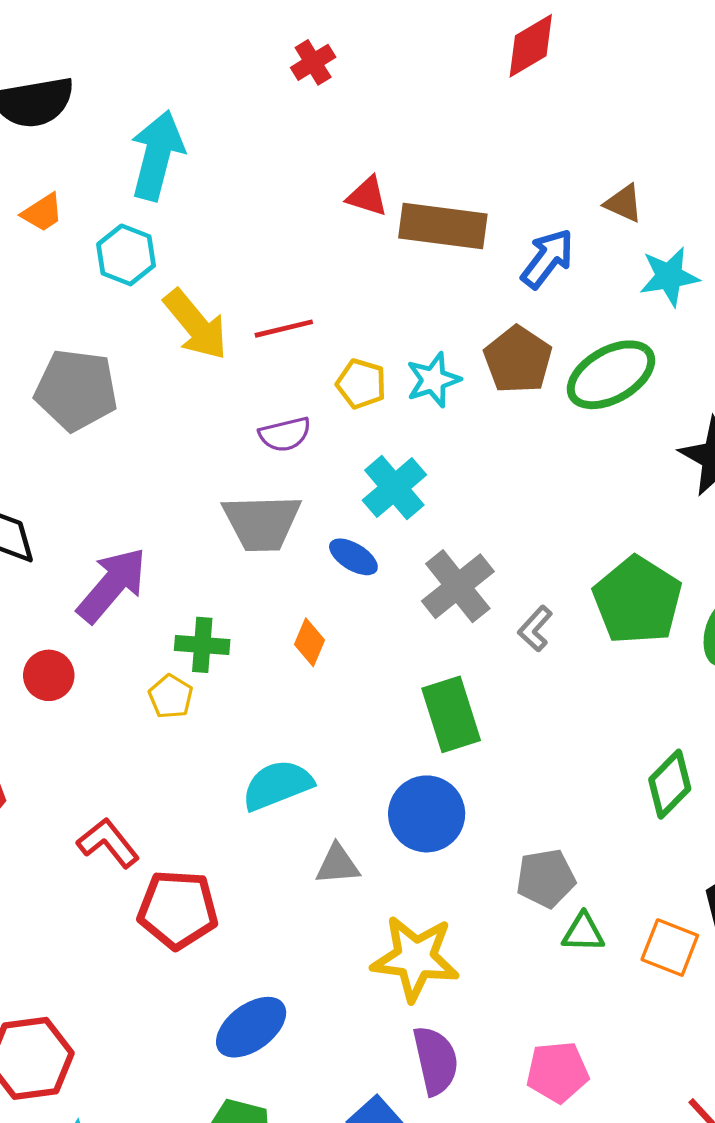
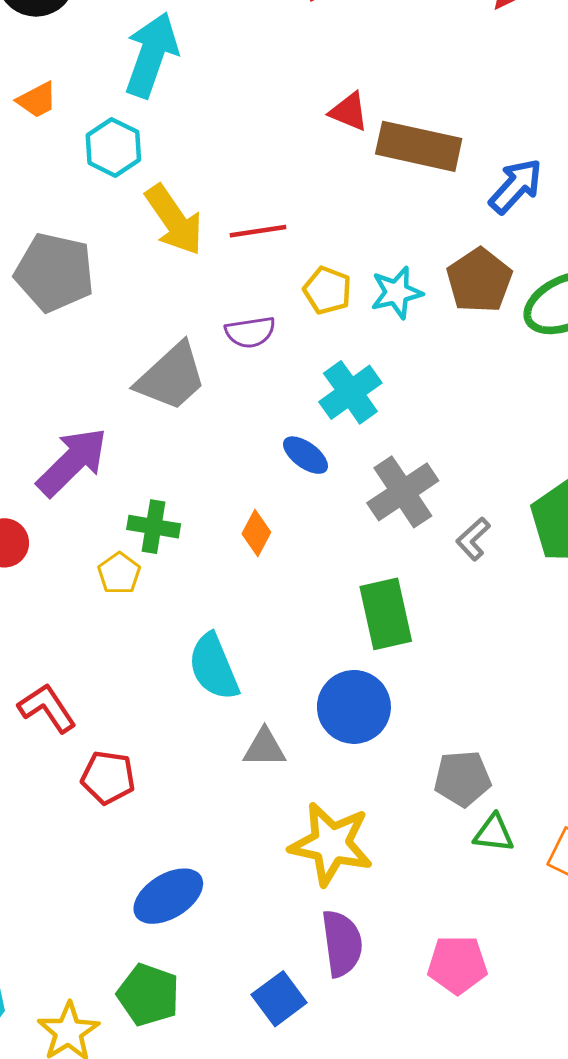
gray trapezoid: (262, 523) -> (171, 377), moved, turned -46
cyan semicircle: (277, 785) -> (214, 667), turned -96
red pentagon: (178, 909) -> (108, 777), size x0.7

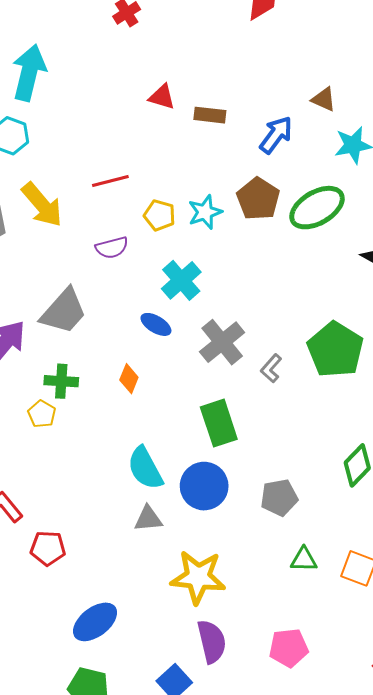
brown rectangle: (419, 146) -> (210, 115), size x0.6
yellow arrow: (174, 220) -> (42, 205), moved
gray trapezoid: (171, 377) -> (64, 311), moved
cyan semicircle: (214, 667) -> (145, 468), moved
gray pentagon: (462, 779) -> (279, 497), moved

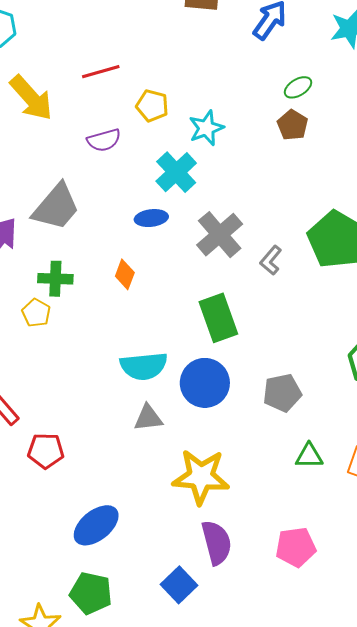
brown pentagon: (258, 199) -> (293, 125), moved, size x0.7
green ellipse: (317, 208) -> (298, 87), moved, size x0.5
cyan star: (205, 212) -> (206, 128), moved
blue ellipse: (156, 324) -> (151, 218), turned -36
cyan semicircle: (145, 468) -> (144, 366), turned -66

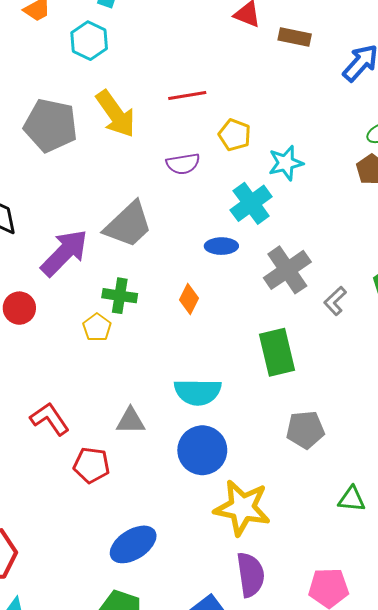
blue circle: (205, 383) -> (202, 450), moved
gray pentagon: (282, 393) -> (305, 430), moved
gray triangle: (148, 418) -> (131, 421), moved

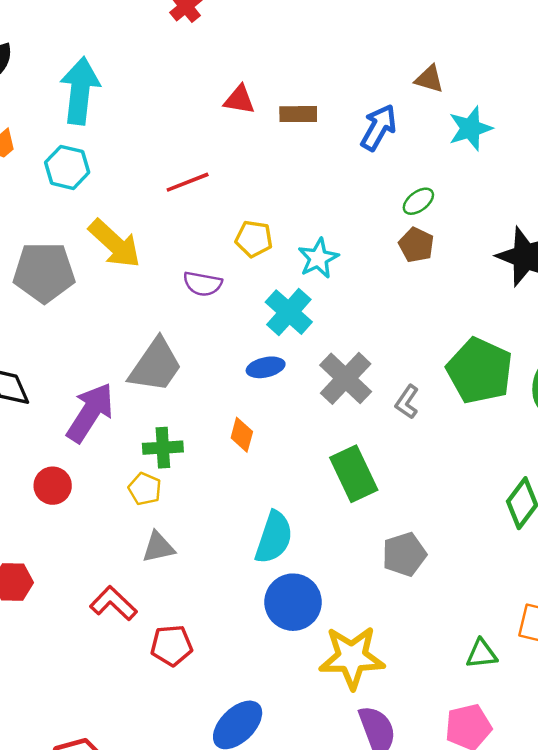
red line: (187, 96) -> (188, 182), moved
purple semicircle: (183, 164) -> (203, 284), turned 32
cyan semicircle: (198, 392) -> (274, 537), turned -60
gray triangle: (131, 421) -> (158, 547), moved
green triangle: (352, 499) -> (482, 654), moved

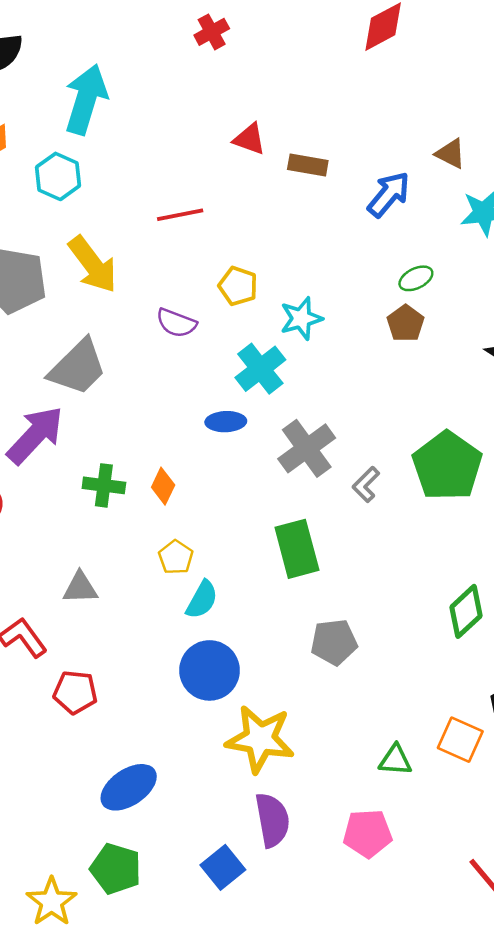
gray trapezoid: (156, 365) -> (78, 367), moved
orange diamond: (242, 435) -> (163, 486), moved
yellow pentagon: (145, 489) -> (176, 557), moved
cyan semicircle: (274, 537) -> (202, 600), size x0.7

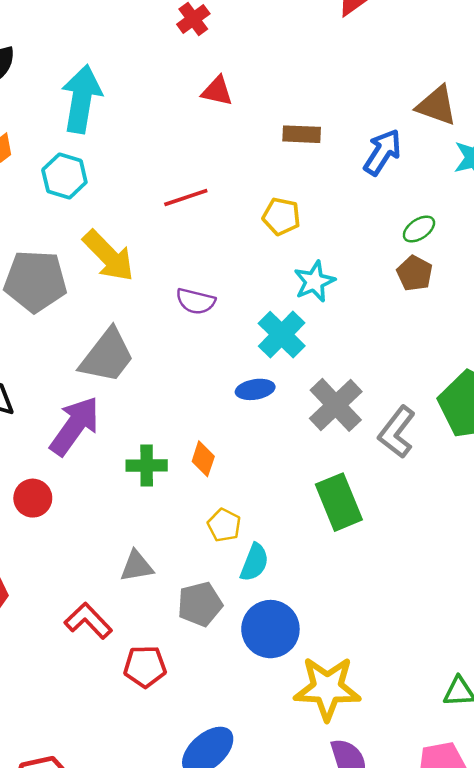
red triangle: (249, 139) -> (217, 91), moved
brown triangle: (451, 154) -> (437, 106), size x1.4
yellow pentagon: (238, 286) -> (281, 216), moved
gray L-shape: (366, 484) -> (397, 432), size x1.5
gray pentagon: (334, 642) -> (200, 604), moved

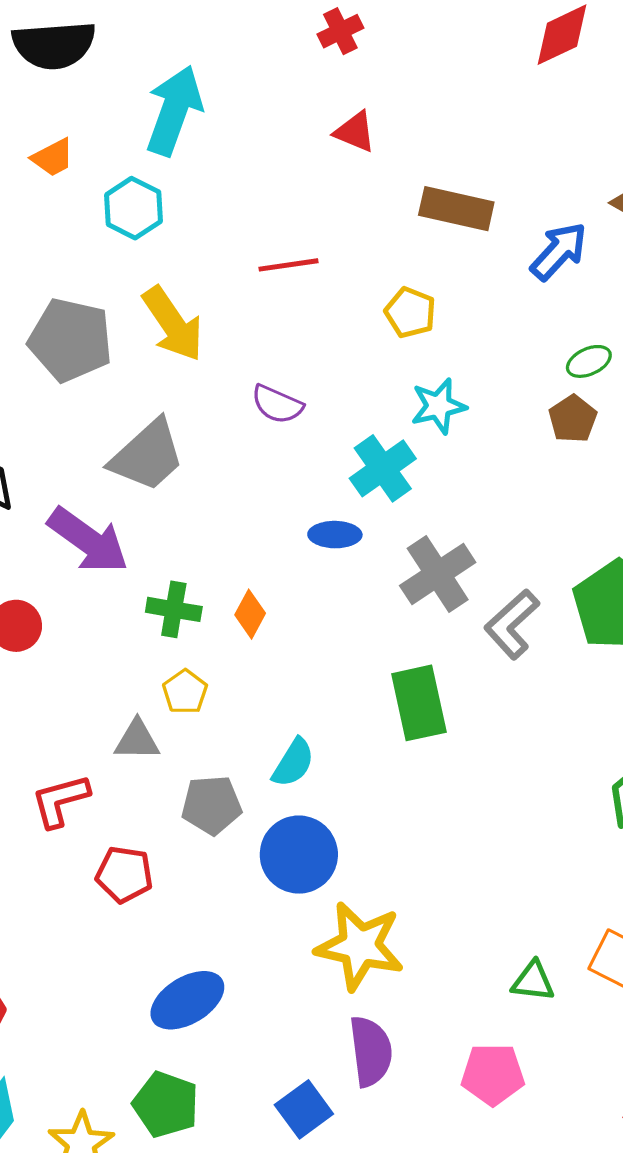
brown rectangle: (302, 134) -> (456, 209), size x1.4
purple arrow: (75, 426) -> (88, 540), turned 80
yellow pentagon: (224, 525) -> (185, 692), moved
red L-shape: (88, 621) -> (60, 801), turned -72

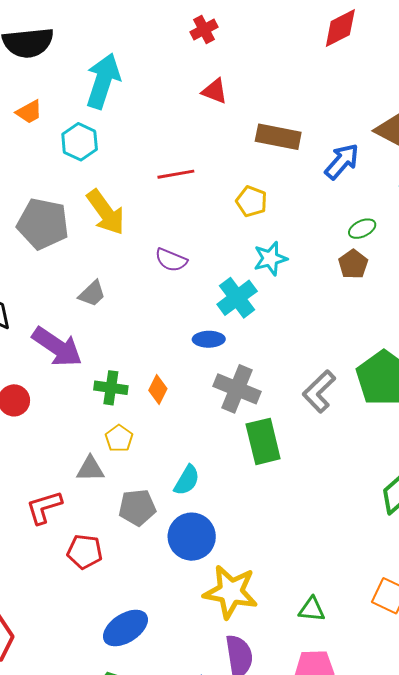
gray trapezoid: (147, 456) -> (92, 294), size x0.6
gray cross: (438, 574) -> (237, 389), moved, turned -33
green triangle: (533, 981) -> (312, 609), moved

